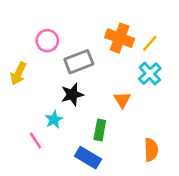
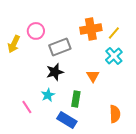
orange cross: (120, 38) -> (91, 29), turned -30
yellow arrow: (18, 74) -> (14, 44), moved
cyan star: (54, 120) -> (48, 95), moved

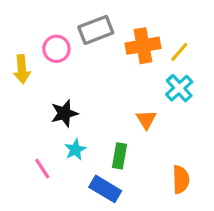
yellow arrow: (14, 44) -> (22, 69), turned -30
gray rectangle: (60, 47) -> (96, 30), moved
black star: (55, 72) -> (64, 113), moved

